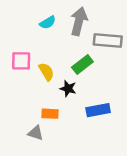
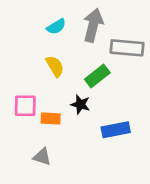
pink square: (21, 61) -> (25, 106), moved
yellow semicircle: (46, 72) -> (55, 66), moved
orange rectangle: (50, 114) -> (51, 118), moved

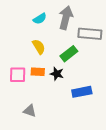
orange rectangle: (51, 118) -> (38, 72), moved

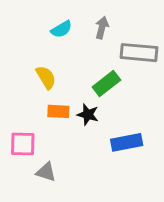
gray arrow: (66, 18) -> (102, 28), size x0.6
yellow semicircle: (39, 47) -> (46, 77), moved
pink square: (18, 75) -> (23, 144), moved

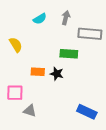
yellow semicircle: (46, 77) -> (16, 45), moved
green rectangle: (106, 84) -> (69, 54), turned 42
blue rectangle: (127, 142) -> (87, 112), moved, turned 36

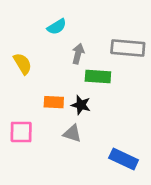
gray arrow: (66, 18) -> (78, 54), moved
gray triangle: (30, 111) -> (72, 133), moved

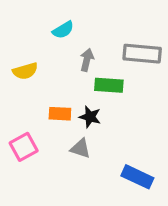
yellow semicircle: (23, 64) -> (25, 71), turned 105
pink square: (21, 132) -> (24, 147), turned -30

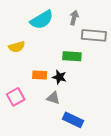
cyan semicircle: (63, 30) -> (42, 20), size x1.6
gray arrow: (87, 60) -> (74, 18), moved
blue rectangle: (137, 177) -> (73, 120), moved

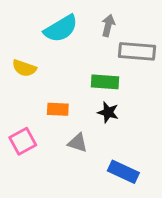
yellow semicircle: (17, 47) -> (24, 68), turned 35
black star: (59, 77) -> (108, 112), moved
blue rectangle: (73, 120) -> (123, 172), moved

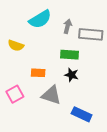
gray arrow: (108, 25) -> (67, 26), moved
gray triangle: (78, 143) -> (51, 95), size x1.5

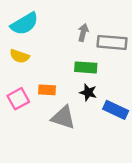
cyan semicircle: (40, 19) -> (25, 24), moved
pink square: (15, 94) -> (18, 99), moved
blue rectangle: (82, 114) -> (116, 110), moved

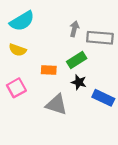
green rectangle: (86, 67) -> (77, 60), turned -36
orange rectangle: (47, 90) -> (49, 70), moved

